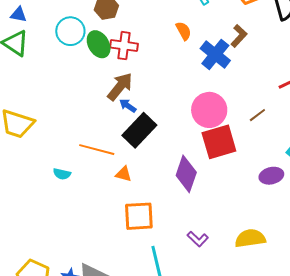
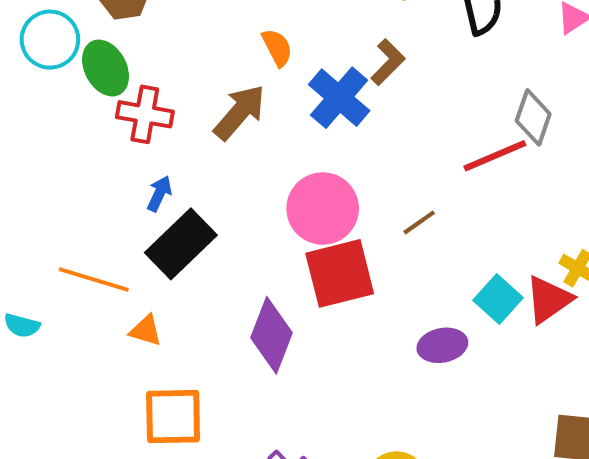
red cross: (124, 46) -> (145, 114), moved
brown arrow: (120, 87) -> (240, 112), moved
blue arrow: (128, 106) -> (159, 194), turned 78

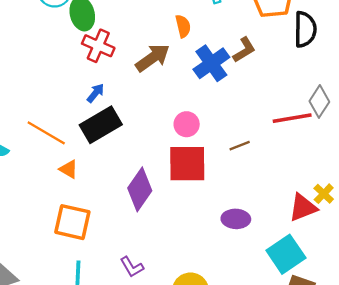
pink circle: (323, 209) -> (187, 124), size x0.6
cyan square: (498, 299) -> (286, 254), moved, size x1.4

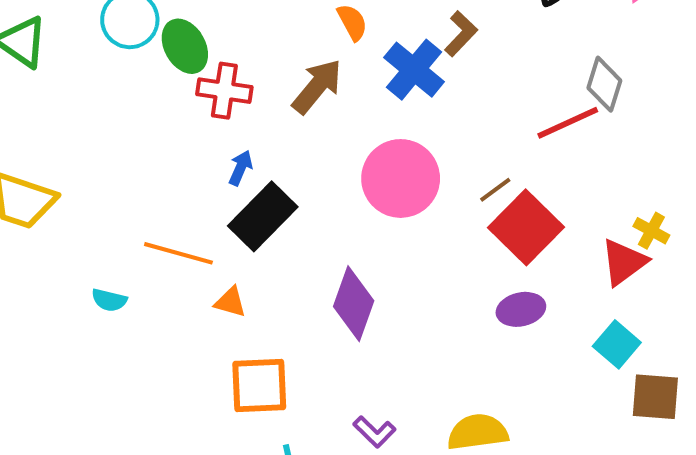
pink circle: (187, 124) -> (401, 178), size x1.8
red square: (187, 164) -> (526, 227), moved, turned -30
cyan square: (286, 254) -> (617, 344), size x0.7

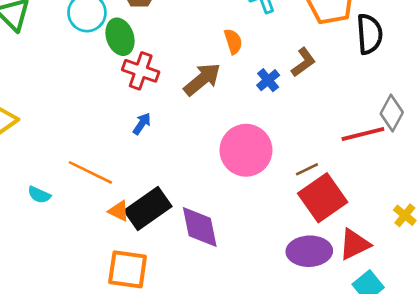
blue cross: (414, 70) -> (268, 80), size x0.6
black rectangle: (263, 216) -> (148, 208), moved
red triangle: (624, 262) -> (354, 244), moved
purple diamond: (354, 304) -> (200, 227), turned -42
purple ellipse: (521, 309) -> (309, 251), size x1.4

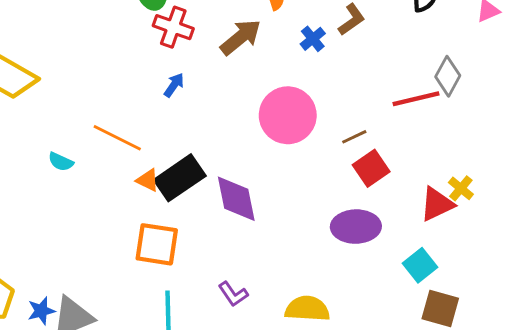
red square: (323, 198) -> (371, 168), size x0.7
red triangle: (354, 244) -> (437, 204), moved

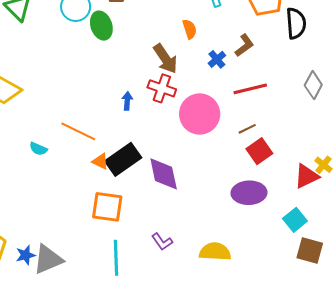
red cross: (173, 27) -> (162, 88), moved
brown arrow: (241, 37) -> (165, 59), turned 96
blue arrow: (174, 85) -> (127, 101), moved, turned -30
red line: (416, 99) -> (250, 89), moved

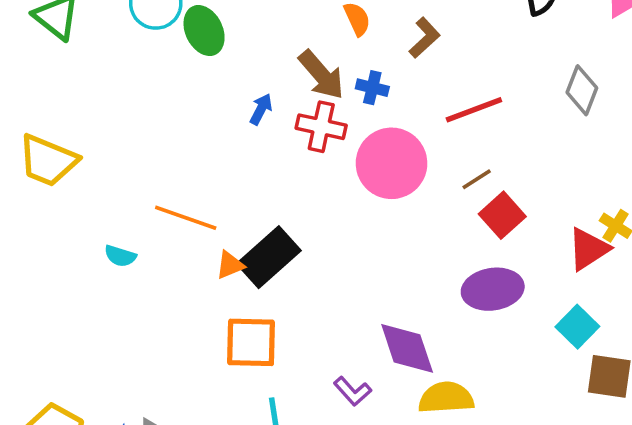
brown L-shape: (244, 45) -> (425, 38), moved
blue cross: (217, 59) -> (372, 88), moved, turned -30
blue arrow: (127, 101) -> (261, 109), moved, turned 30
orange triangle: (100, 161) -> (230, 265), turned -42
purple diamond: (164, 174) -> (407, 348), moved

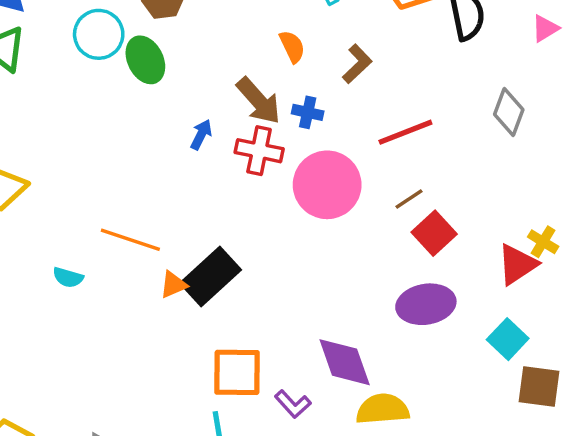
orange square: (251, 342) -> (237, 372), moved

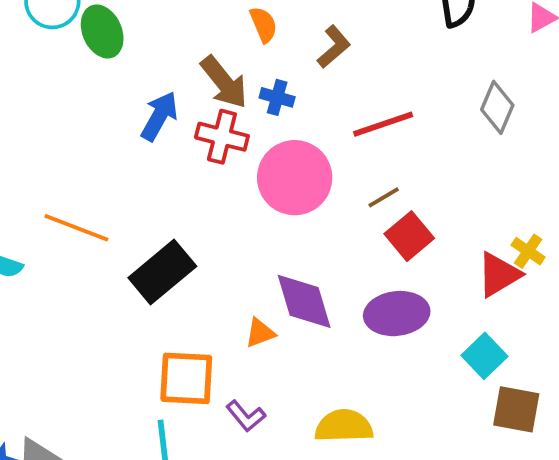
blue arrow: (201, 135) -> (159, 116), size x1.5
orange triangle: (173, 285) -> (260, 333), moved
purple diamond: (345, 362) -> (304, 301), moved

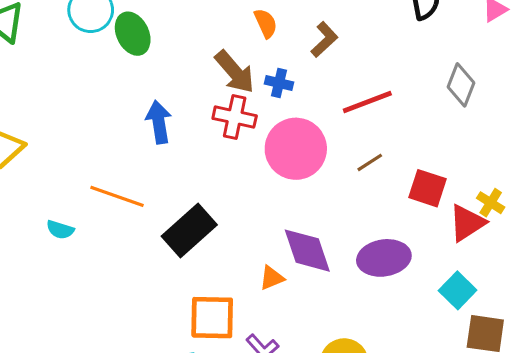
blue arrow: (159, 116) -> (159, 122), moved, turned -36
red square: (409, 236) -> (427, 188), moved, turned -30

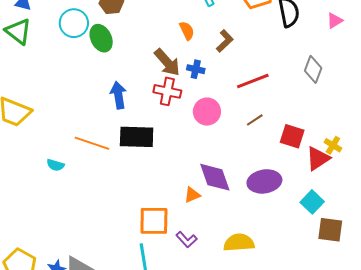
pink circle: (296, 149) -> (207, 112), size x0.7
black rectangle: (189, 230) -> (137, 137), moved, turned 44

